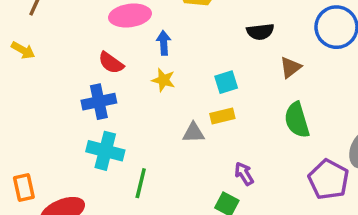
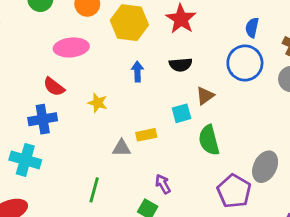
blue arrow: (164, 43) -> (137, 72), moved
cyan square: (226, 82) -> (181, 113), moved
cyan cross: (105, 151) -> (25, 160), moved
green line: (141, 183) -> (94, 190), moved

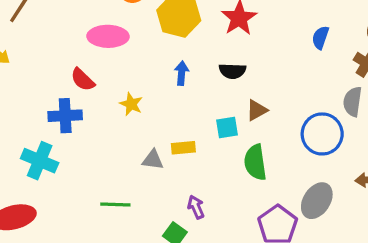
blue circle: (245, 63) -> (322, 134), moved
green line: (94, 190) -> (115, 205), turned 70

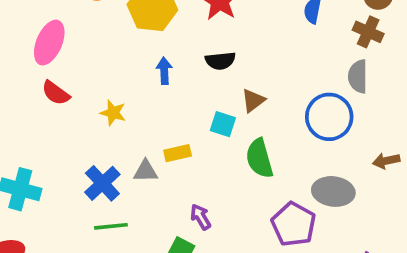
pink ellipse: (108, 36) -> (49, 43), moved, turned -60
blue cross: (65, 116) -> (102, 183), moved, turned -32
cyan square: (227, 128) -> (223, 124), turned 35
gray ellipse: (317, 201) -> (333, 191), turned 72

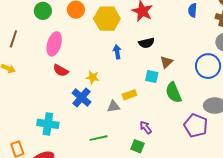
blue cross: (102, 183) -> (81, 98), moved

